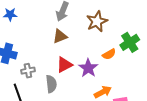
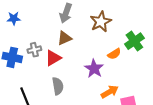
red triangle: (64, 65) -> (53, 58), moved
gray cross: (28, 71) -> (34, 50), moved

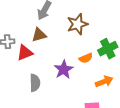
gray semicircle: (58, 86) -> (35, 83), moved
orange arrow: (110, 92) -> (104, 81), moved

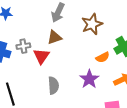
red triangle: (25, 53) -> (41, 56), turned -30
purple star: (64, 69) -> (89, 79), moved

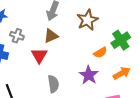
gray cross: (23, 46) -> (17, 36), moved, turned 32

